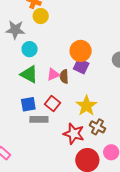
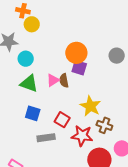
blue square: (28, 104) -> (33, 113), turned 35
red square: (52, 104) -> (62, 120), moved
gray rectangle: (39, 119) -> (46, 138), moved

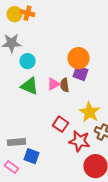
yellow circle: (32, 24) -> (15, 14), moved
blue square: (33, 113) -> (32, 156), moved
gray rectangle: (46, 138) -> (17, 142), moved

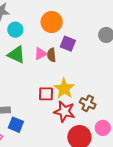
orange circle: (79, 58) -> (52, 22), moved
yellow star: (90, 112) -> (64, 88), moved
red square: (61, 124) -> (46, 94), turned -35

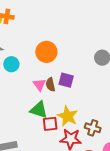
purple square: (68, 44) -> (66, 80), moved
pink triangle: (40, 54) -> (39, 85), turned -32
green triangle: (16, 55) -> (39, 110), moved

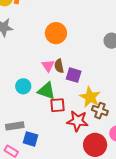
cyan circle: (11, 64) -> (23, 86), moved
purple square: (66, 80) -> (74, 75), moved
yellow star: (68, 116) -> (90, 97), moved

